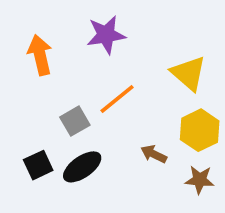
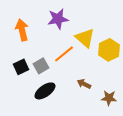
yellow triangle: (189, 73) -> (85, 38), moved
yellow hexagon: (200, 130) -> (109, 50), moved
black square: (38, 165) -> (21, 67), moved

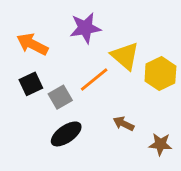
orange arrow: (22, 30) -> (32, 44), turned -50
black square: (21, 67) -> (31, 84), moved

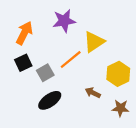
orange arrow: (32, 44) -> (24, 33), turned 90
yellow triangle: (125, 56) -> (94, 42), turned 45
yellow hexagon: (160, 74) -> (118, 74), moved

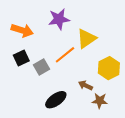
orange arrow: (24, 33) -> (22, 30), turned 80
black ellipse: (50, 100) -> (56, 100), moved
brown star: (120, 108) -> (100, 101), moved

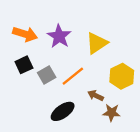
purple star: (59, 19) -> (59, 36), moved, turned -30
orange line: (65, 55) -> (73, 76), moved

